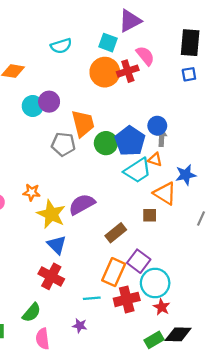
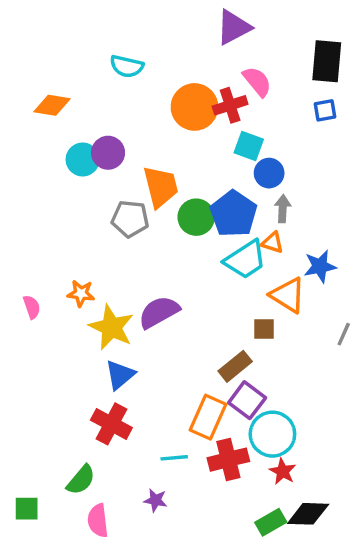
cyan square: (108, 43) -> (249, 146), moved
cyan semicircle: (61, 46) -> (127, 66), turned 30
blue circle: (157, 126) -> (269, 173), moved
brown rectangle: (116, 233) -> (235, 366), moved
blue triangle: (57, 245) -> (120, 375), turned 35

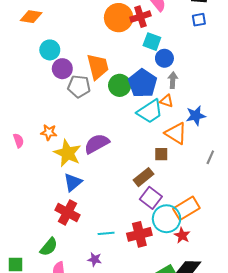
purple circle: (108, 153) -> (62, 69), moved
orange rectangle: (208, 417) -> (186, 208), moved, turned 35
red star: (283, 471) -> (182, 235), moved

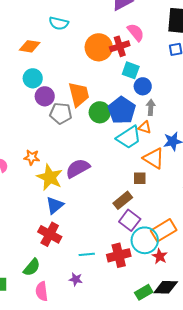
orange diamond: (31, 17) -> (30, 46), moved

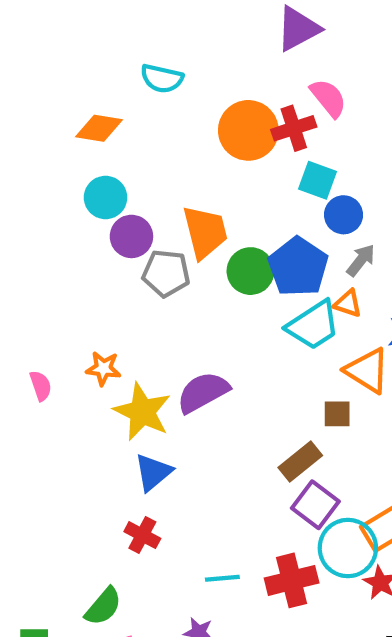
gray arrow: (151, 107) -> (361, 260), turned 35
red cross: (50, 234) -> (142, 535), size x0.7

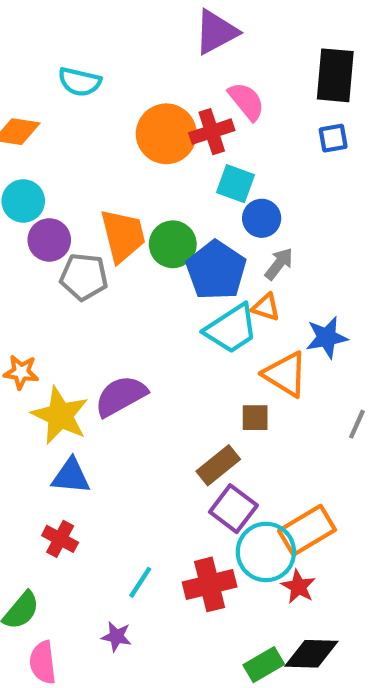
green circle: (250, 271) -> (173, 244), moved
blue triangle: (153, 472) -> (71, 476), turned 45
cyan line: (222, 578) -> (140, 582), turned -52

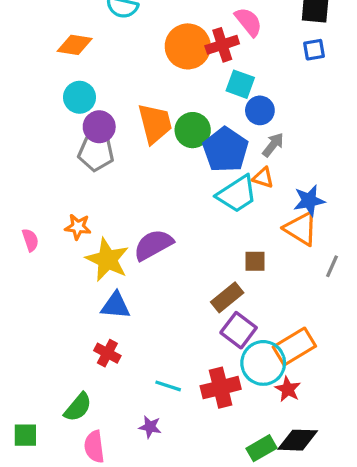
gray pentagon: (84, 277) -> (96, 153), moved
orange triangle: (285, 374) -> (301, 228), moved
cyan line: (140, 582) -> (168, 386), turned 75

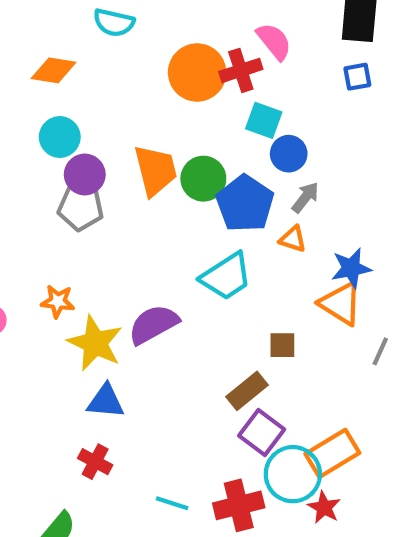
cyan trapezoid: (237, 194) -> (226, 276), moved

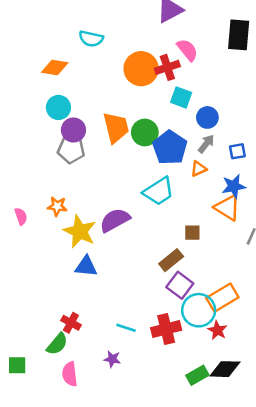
blue square: (357, 77) -> (237, 151), moved
blue circle: (289, 154) -> (207, 117), moved
orange triangle: (293, 239) -> (199, 169), turned -42
red cross: (95, 462) -> (71, 323), moved

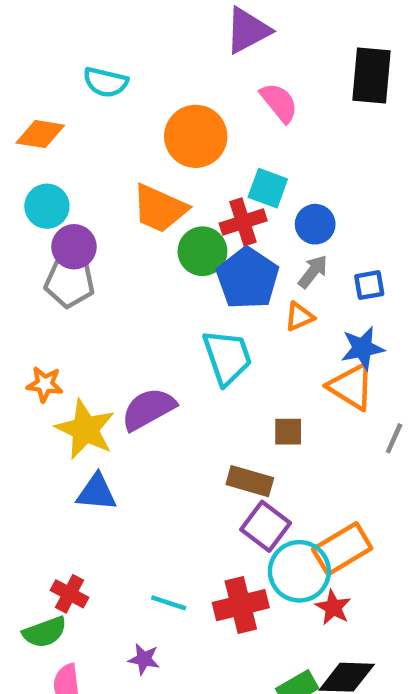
red cross: (167, 67) -> (243, 222), moved
orange trapezoid: (116, 127) -> (160, 208), moved, turned 128
cyan trapezoid: (159, 191) -> (227, 357), turned -76
brown rectangle: (171, 260) -> (250, 481), turned 55
green semicircle: (57, 344) -> (45, 632), turned 30

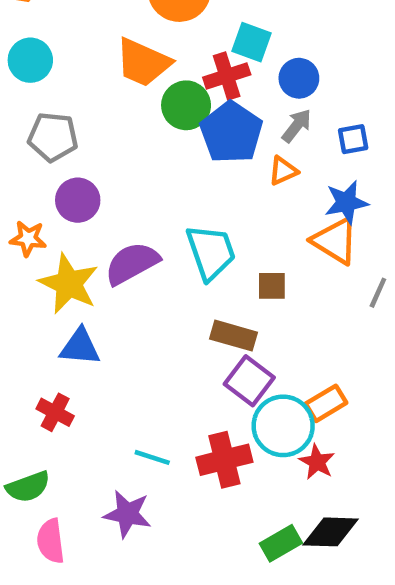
purple circle: (74, 247) -> (78, 200), moved
cyan trapezoid: (227, 357) -> (211, 252), moved
orange rectangle: (342, 549) -> (326, 403), size x0.7
red cross: (69, 594) -> (55, 412), moved
purple star: (144, 659) -> (127, 514), size x1.5

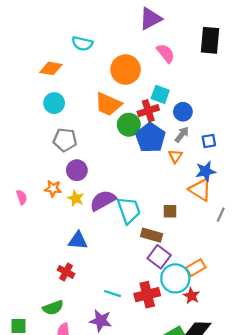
orange triangle: (283, 171) -> (175, 156), turned -32
cyan trapezoid: (211, 252) -> (129, 210), moved
yellow star: (69, 284) -> (76, 198), moved, size x0.6

